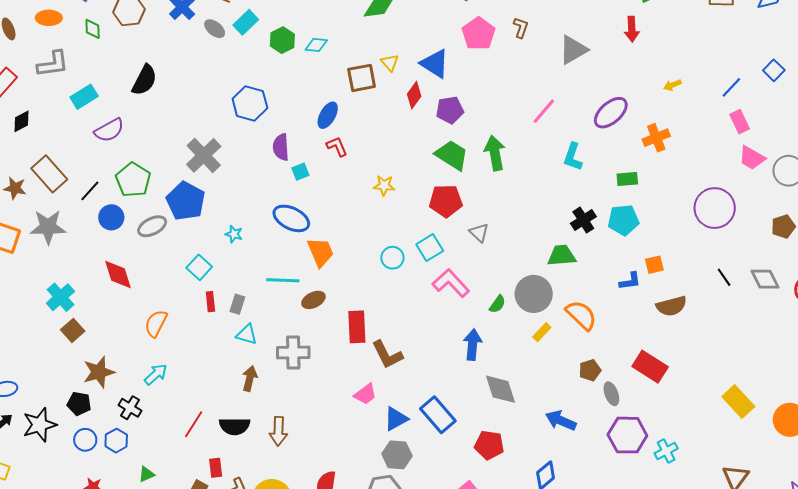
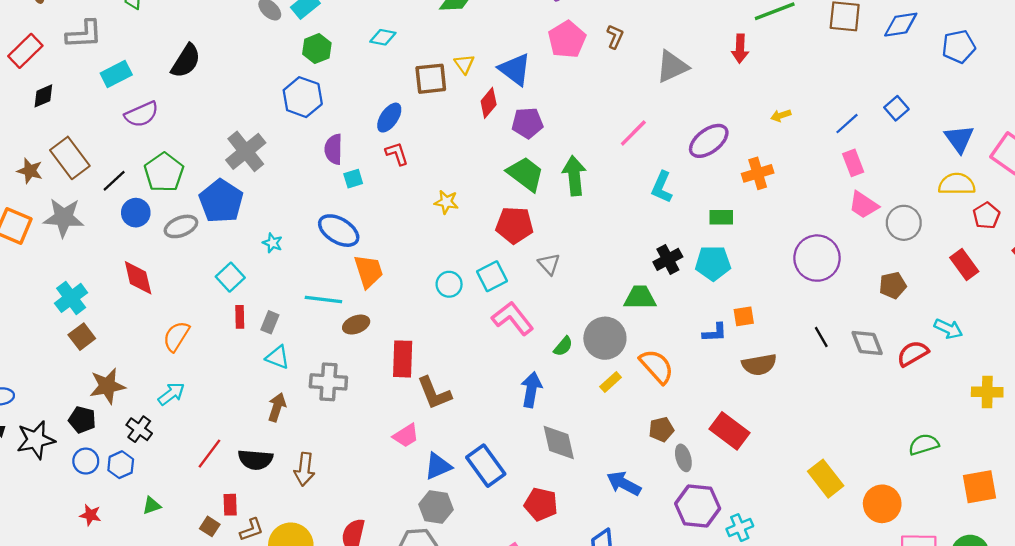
green hexagon: (282, 40) -> (317, 49), moved

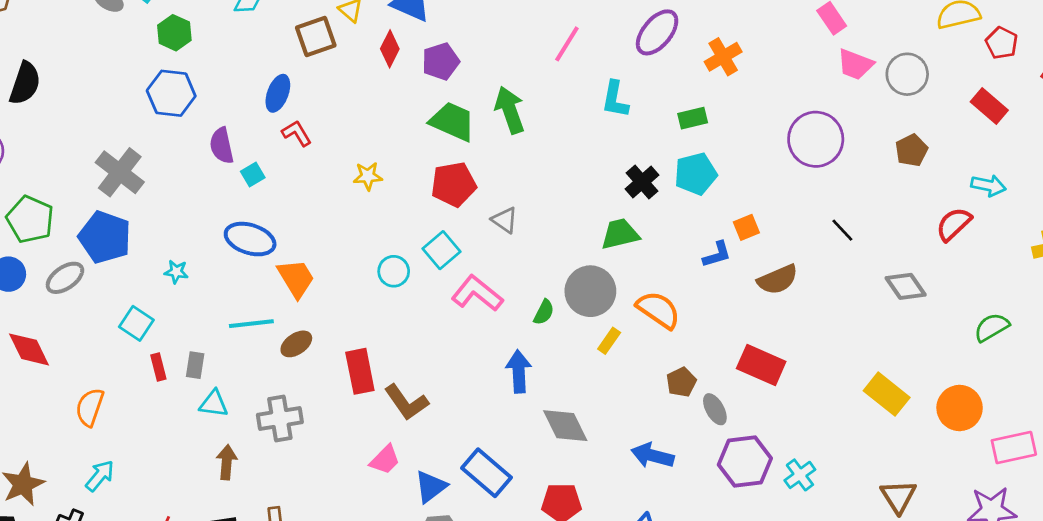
gray diamond: (867, 343) -> (906, 286), moved

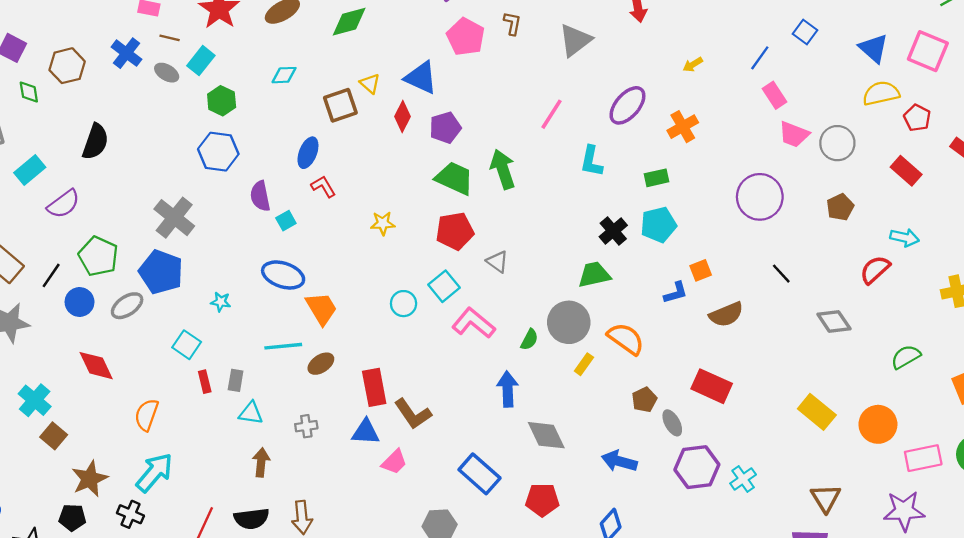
gray cross: (280, 418) -> (306, 426), size x0.6
cyan arrow: (100, 476) -> (154, 472), size x1.5
blue triangle: (431, 487) -> (366, 432), moved, turned 40

